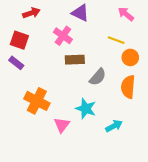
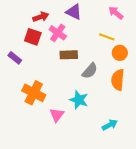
red arrow: (31, 13) -> (41, 17), moved
red square: (19, 40) -> (33, 37), moved
cyan arrow: (114, 126) -> (110, 125), moved

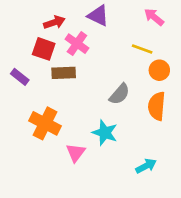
brown rectangle: (69, 55) -> (64, 73), moved

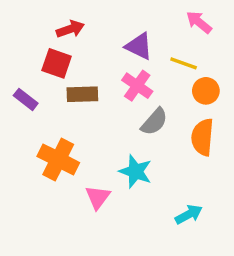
purple triangle: (98, 16) -> (139, 46), moved
pink cross: (77, 44) -> (137, 86), moved

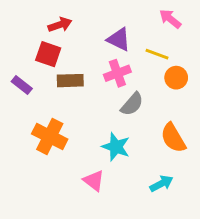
pink cross: (137, 86) -> (117, 73), turned 35
orange semicircle: (202, 137) -> (173, 138), moved, turned -36
pink triangle: (98, 197) -> (94, 181), moved, turned -30

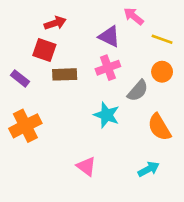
pink arrow: (170, 19) -> (134, 16), moved
yellow line: (157, 54) -> (162, 39), moved
gray semicircle: (132, 104) -> (138, 91), moved
orange cross: (50, 136) -> (25, 126), moved, turned 36
cyan star: (116, 147) -> (107, 115), moved

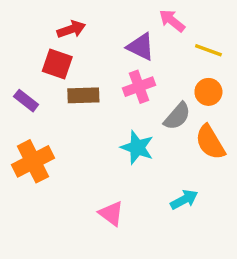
orange semicircle: (159, 127) -> (210, 142), moved
cyan arrow: (149, 169) -> (184, 200), moved

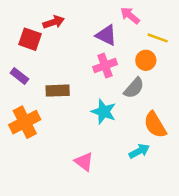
red square: (57, 64) -> (30, 39), moved
orange circle: (208, 92) -> (146, 60), moved
brown rectangle: (83, 95) -> (58, 91), moved
orange semicircle: (210, 142) -> (155, 125), moved

